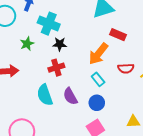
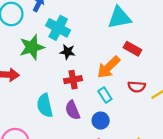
green star: (27, 44) -> (32, 47), size x1.6
red cross: (56, 68) -> (73, 80), moved

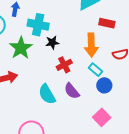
orange arrow: (109, 67) -> (91, 45), turned -30
blue circle: (101, 121) -> (104, 85), moved

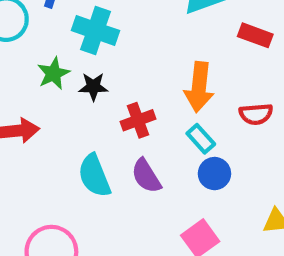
red rectangle: (107, 23) -> (255, 35), moved
black star: (52, 43) -> (93, 87), moved
green star: (21, 48) -> (53, 73), size x0.7

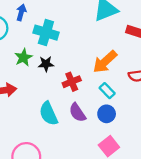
orange arrow: (199, 87) -> (105, 62), turned 44
blue circle: (214, 174) -> (107, 114), moved

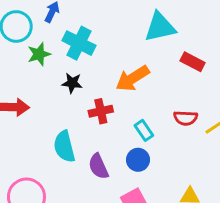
green star: (23, 57) -> (39, 54), moved
orange arrow: (105, 62) -> (133, 78), moved
purple semicircle: (77, 113) -> (98, 166), moved

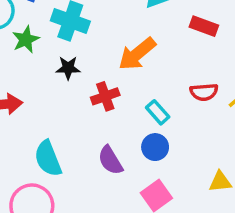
cyan semicircle: (64, 147) -> (48, 159), moved

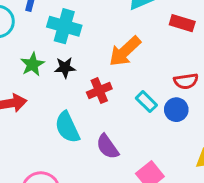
green star: (26, 39) -> (32, 64), moved
blue circle: (155, 147) -> (176, 110), moved
cyan semicircle: (48, 159) -> (67, 127), moved

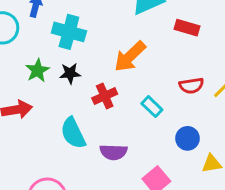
blue circle: (176, 110) -> (187, 138), moved
purple semicircle: (107, 147) -> (113, 152), turned -52

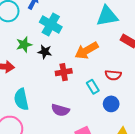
red semicircle: (191, 86) -> (113, 75), moved
cyan semicircle: (73, 133) -> (21, 99), moved
blue circle: (187, 138) -> (111, 104), moved

